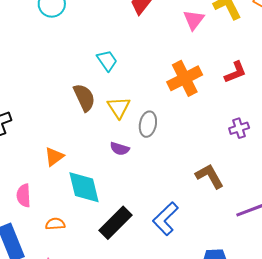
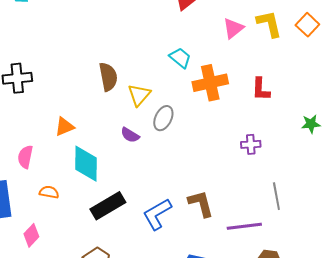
cyan trapezoid: (107, 61) -> (180, 58), moved, turned -30
red L-shape: (235, 72) -> (261, 89), turned 100
brown L-shape: (210, 176) -> (201, 204), moved

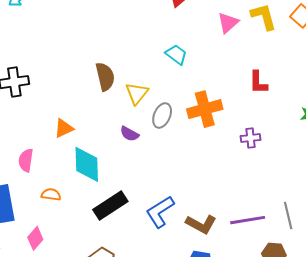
orange cross: (210, 83) -> (205, 109), moved
gray line: (276, 196) -> (288, 215), moved
brown L-shape: (201, 204) -> (201, 224), moved, turned 136

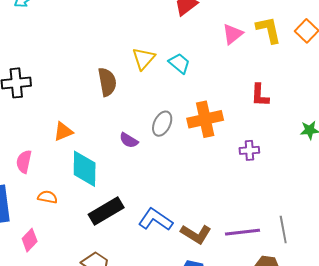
yellow triangle: (137, 93) -> (144, 59), moved
blue L-shape: (160, 212) -> (155, 220), turned 64

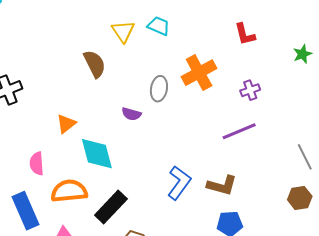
orange semicircle: (47, 197) -> (69, 191), size x1.8
black rectangle: (106, 211) -> (111, 207), moved
blue L-shape: (155, 220) -> (179, 183), turned 108
purple line: (243, 232) -> (239, 131), moved

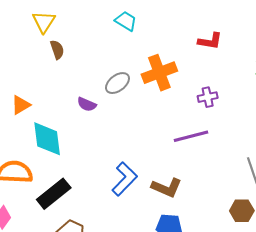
yellow triangle: (123, 31) -> (44, 22), moved
red L-shape: (245, 34) -> (210, 41), turned -75
brown semicircle: (95, 64) -> (57, 50), size x0.7
gray ellipse: (159, 89) -> (117, 83), turned 35

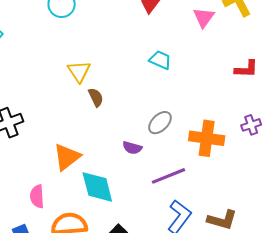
orange cross: (159, 73) -> (207, 138), moved, turned 36
orange triangle: (21, 105) -> (67, 157), size x1.4
purple line: (191, 136) -> (168, 176), moved

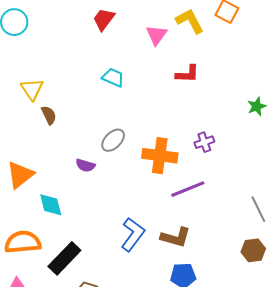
red L-shape: (246, 69) -> (187, 74), moved
purple line: (168, 176) -> (188, 189), moved
cyan diamond: (97, 187) -> (51, 205), size x0.7

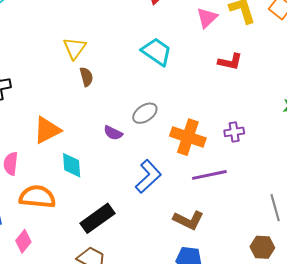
cyan trapezoid: (113, 78) -> (156, 52), size x1.4
blue L-shape: (133, 234) -> (148, 176), moved
black rectangle: (64, 258) -> (97, 218), moved

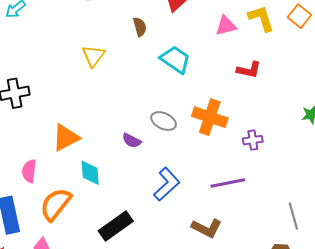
pink triangle: (207, 18) -> (226, 26), turned 30
brown semicircle: (86, 77) -> (140, 27), moved
gray ellipse: (145, 113) -> (164, 121), turned 60
orange cross: (188, 137) -> (210, 117), moved
orange semicircle: (37, 197) -> (56, 204), turned -57

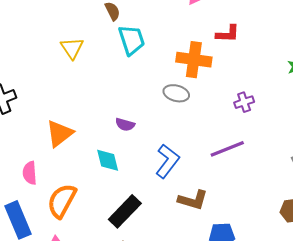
cyan trapezoid: (175, 60) -> (132, 40), moved, turned 48
orange cross: (210, 117) -> (194, 60), moved
gray ellipse: (164, 121) -> (176, 93), moved
cyan diamond: (90, 173) -> (108, 160), moved
brown L-shape: (207, 228) -> (193, 200), moved

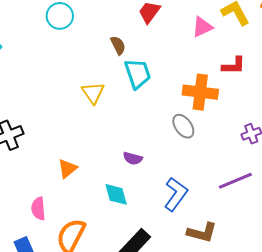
yellow triangle: (72, 48) -> (93, 93), moved
gray ellipse: (176, 93) -> (183, 126), turned 40
orange triangle: (60, 133) -> (68, 169), size x0.7

